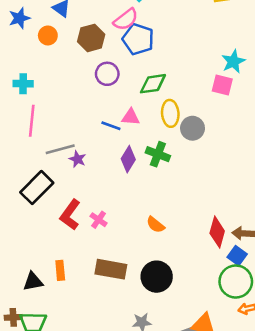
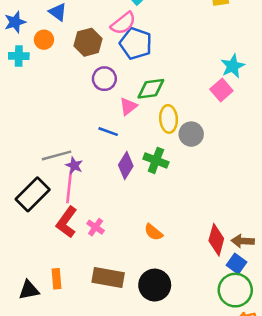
cyan cross: (23, 84) -> (19, 56), moved
pink square: (222, 85) -> (221, 90), turned 35
pink triangle: (131, 117) -> (128, 106), moved, turned -42
pink line: (32, 121) -> (69, 187), moved

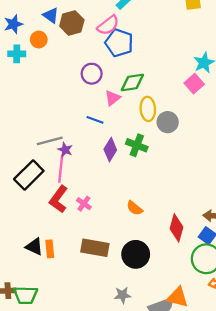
brown hexagon: (88, 42) -> (72, 23), moved
red diamond: (216, 240) -> (176, 228), moved
black triangle: (29, 290) -> (34, 247), moved, turned 36

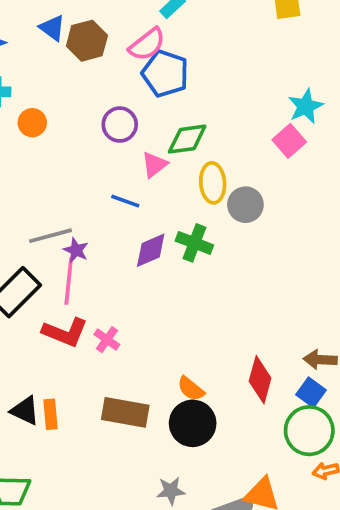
orange circle: (39, 40) -> (32, 123), moved
purple diamond: (110, 150) -> (151, 250), turned 35
red L-shape: (59, 199) -> (65, 332), turned -104
orange semicircle: (135, 208) -> (191, 389), moved

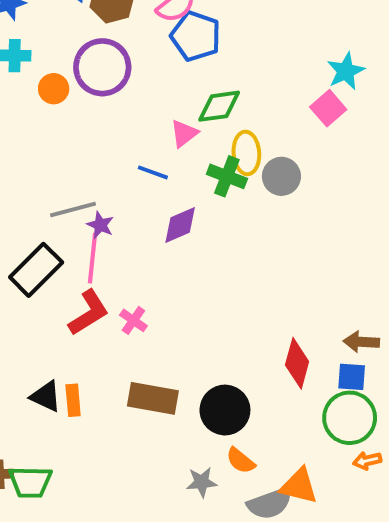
purple circle: (120, 125) -> (102, 67), moved, size x1.5
green cross: (194, 243) -> (227, 176), moved
red L-shape: (65, 332) -> (89, 313), turned -54
orange semicircle: (191, 389) -> (241, 461), moved
blue square: (311, 392) -> (352, 377), turned -32

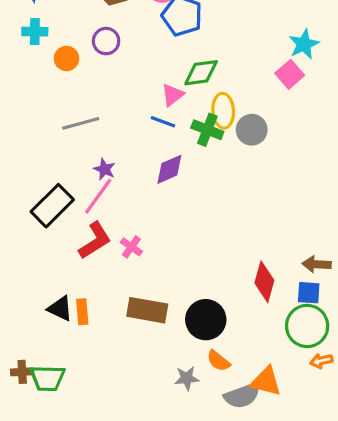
purple circle: (102, 67) -> (106, 41), size x0.6
blue line: (153, 172) -> (163, 122), moved
gray line: (73, 209) -> (81, 123), moved
pink line: (93, 258) -> (98, 196), turned 30

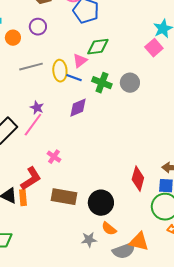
yellow ellipse: (223, 111) -> (60, 71), moved
gray line: (81, 123) -> (31, 67), moved
red L-shape: (95, 241) -> (31, 179), moved

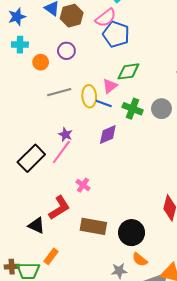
orange rectangle: (23, 198) -> (51, 256), moved, turned 42

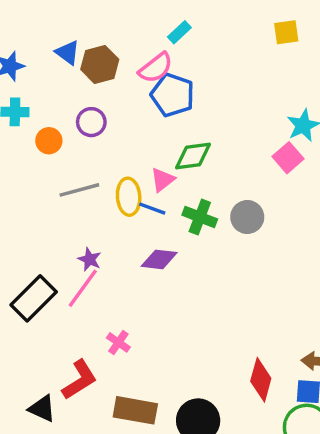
purple diamond: (108, 134) -> (159, 259), turned 30

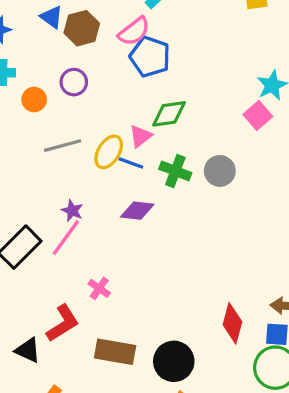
yellow ellipse: (129, 197) -> (109, 152), turned 36

